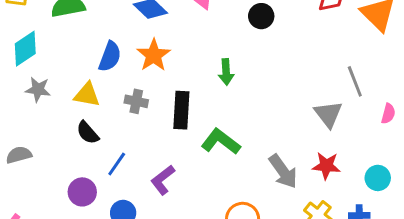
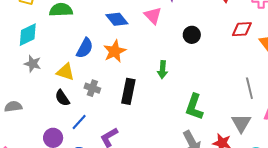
gray cross: (136, 101) -> (92, 88), moved
gray triangle: (328, 114) -> (241, 123), moved
green L-shape: (221, 142) -> (194, 107), moved, turned -116

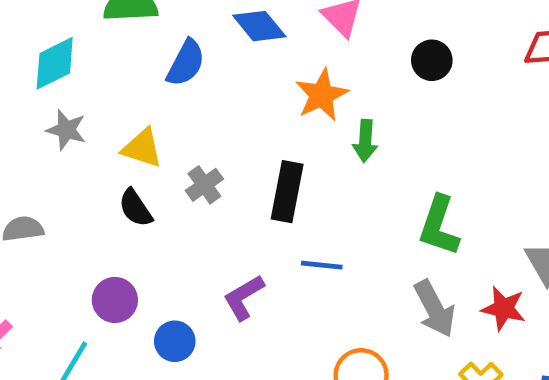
blue semicircle: (85, 48) -> (186, 63), moved
orange star: (115, 51) -> (321, 95), moved
gray cross: (92, 88) -> (204, 185), turned 35
blue line: (79, 122) -> (322, 265), moved, turned 54

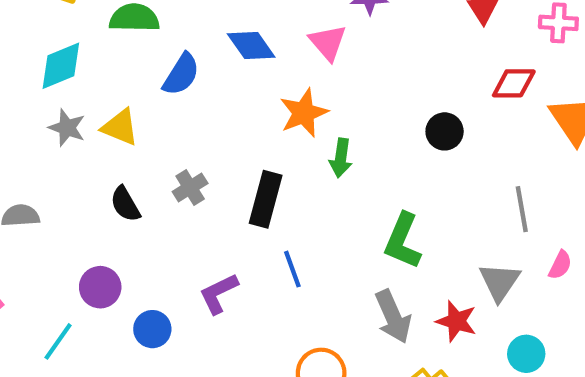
black circle: (432, 60) -> (445, 131), moved
yellow triangle: (142, 148) -> (120, 127), moved
blue line: (322, 265) -> (292, 269), turned 60

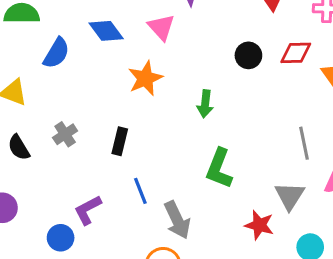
black circle: (445, 131) -> (248, 55), moved
green arrow: (341, 158) -> (205, 104), moved
black rectangle: (266, 199) -> (120, 141), size x0.7
gray arrow: (393, 317) -> (177, 220), moved
blue circle: (152, 329) -> (61, 238), moved

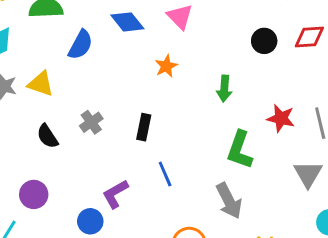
orange star: (145, 78) -> (166, 66), size x0.7
gray arrow: (177, 220) -> (229, 201), moved
red star: (259, 225) -> (281, 118), moved

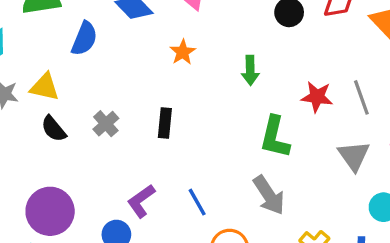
black semicircle: (47, 136) -> (54, 129), moved
blue line: (165, 174) -> (197, 202), moved
purple circle: (34, 194) -> (50, 211), size x1.5

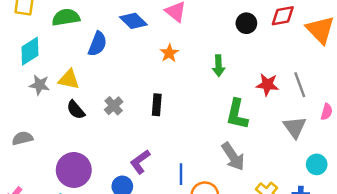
blue line: (197, 202) -> (181, 174), moved, turned 30

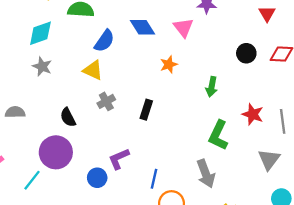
yellow triangle: (69, 79) -> (93, 70), moved
black semicircle: (76, 110) -> (68, 117), moved

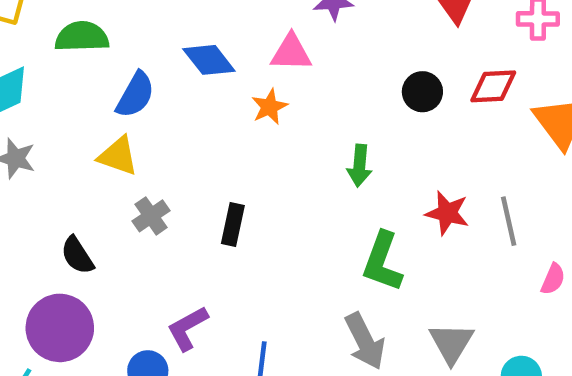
pink triangle: (183, 28) -> (291, 53), turned -45
orange star: (169, 64) -> (269, 107), moved
gray triangle: (269, 160) -> (451, 343), moved

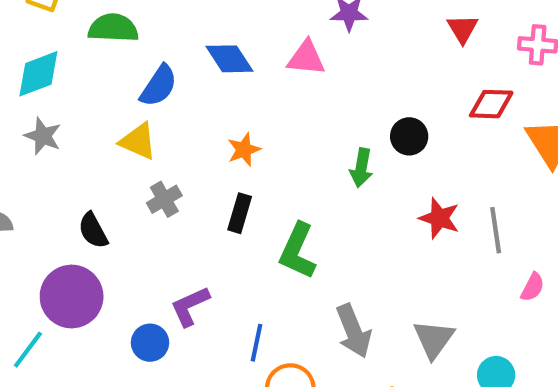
black circle: (422, 92) -> (409, 136), moved
orange star: (269, 107) -> (244, 150), moved
green L-shape: (382, 262) -> (298, 251), moved

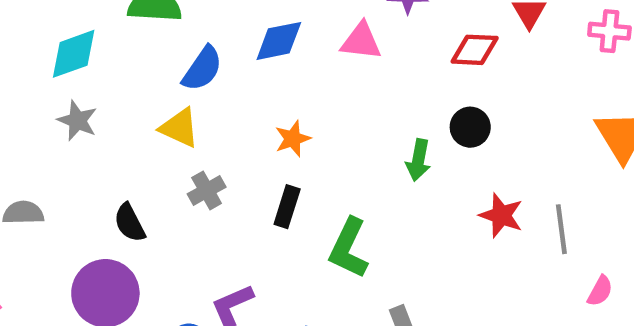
blue diamond: (229, 59) -> (279, 41), turned -69
red diamond: (491, 104) -> (475, 50), moved

